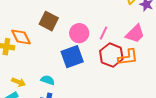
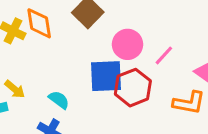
red hexagon: (111, 55) -> (133, 88), moved

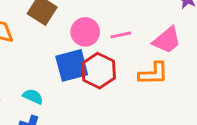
pink line: (164, 55) -> (121, 35), turned 48

